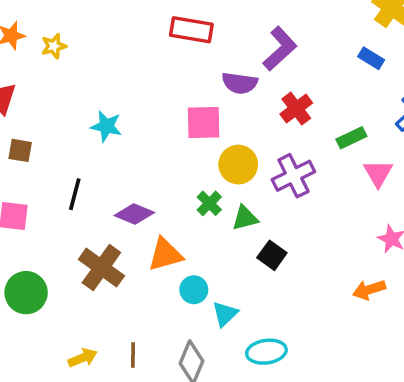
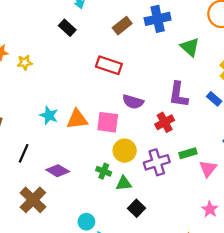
purple L-shape: (280, 49) -> (178, 95), moved, turned 132
green rectangle: (351, 138) -> (188, 153), moved
green cross: (209, 203) -> (104, 171), turned -32
orange triangle: (165, 254) -> (77, 119), moved

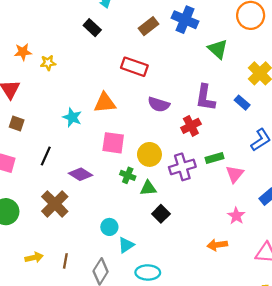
blue cross: (158, 19) -> (185, 20), turned 35
orange triangle: (77, 119) -> (105, 103), moved
pink square: (108, 122) -> (113, 143), moved

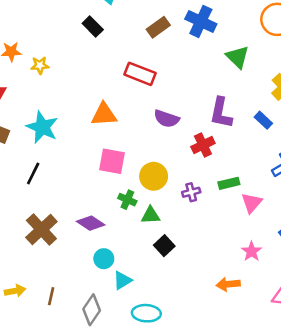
cyan star: (72, 117) -> (42, 127), moved, size x1.4
purple cross: (182, 167) -> (191, 192), size x0.6
purple diamond: (81, 174) -> (91, 223), moved

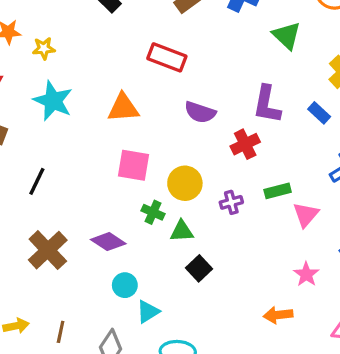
cyan star: (42, 127) -> (53, 101), moved

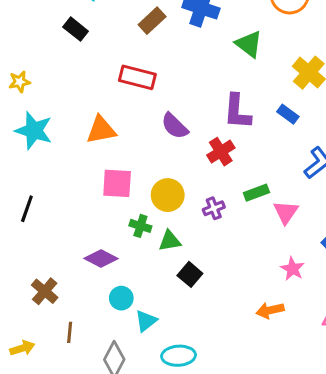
purple semicircle: (200, 112) -> (175, 126), turned 32
brown cross: (48, 250) -> (45, 291), moved, size x0.7
brown line: (61, 332) -> (70, 332), moved

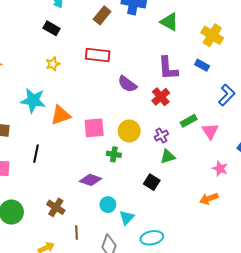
yellow star: (19, 82) -> (53, 64), moved
orange triangle: (101, 130) -> (61, 115), moved
green triangle: (170, 241) -> (168, 157), moved

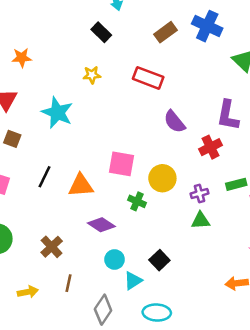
orange triangle: (61, 115) -> (81, 186), moved
black square: (152, 182) -> (159, 260), moved

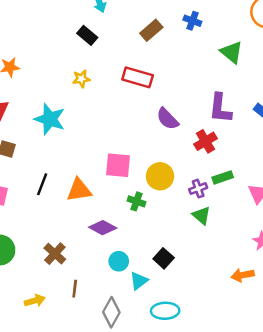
blue cross: (207, 26) -> (192, 21), size x0.6
green rectangle: (236, 184) -> (223, 177), moved
green triangle: (201, 221) -> (201, 215), turned 48

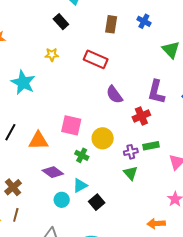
brown rectangle: (151, 30) -> (111, 24), turned -48
cyan triangle: (139, 281) -> (80, 185), moved
brown line: (75, 289) -> (16, 215), moved

